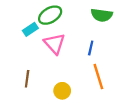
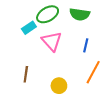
green semicircle: (102, 15) -> (80, 14), moved
orange line: (98, 77) -> (93, 72), turned 45

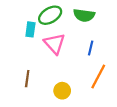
cyan rectangle: (29, 28) -> (30, 29), turned -48

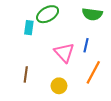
green semicircle: (84, 15) -> (92, 14), moved
pink triangle: (55, 44) -> (64, 53), moved

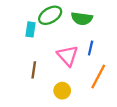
green semicircle: (92, 14) -> (82, 19), moved
brown line: (26, 74) -> (34, 70), moved

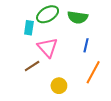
pink triangle: (68, 56) -> (48, 47), moved
brown line: (34, 70) -> (32, 66), turned 49

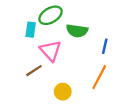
green semicircle: (78, 17) -> (77, 31), moved
blue line: (86, 45) -> (105, 46), moved

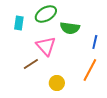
cyan rectangle: (31, 30) -> (19, 23), moved

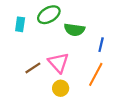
pink triangle: (46, 46) -> (58, 63), moved

